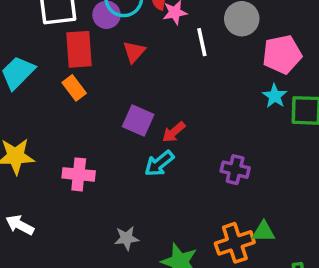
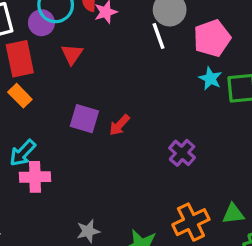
white line: (202, 42) -> (158, 36), moved
cyan arrow: (159, 163) -> (23, 153), moved
purple cross: (235, 170) -> (182, 153), turned 36
green triangle: (264, 232) -> (233, 214), moved

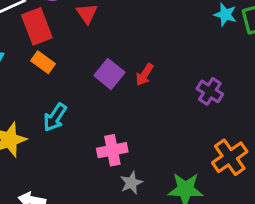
purple square: (84, 119) -> (109, 74), turned 32
pink cross: (35, 177) -> (112, 150), moved

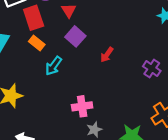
purple square: (109, 74) -> (75, 36), moved
cyan arrow: (55, 117) -> (53, 66), moved

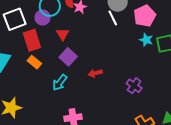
red arrow: (107, 55) -> (95, 73), turned 40
cyan arrow: (53, 66) -> (60, 83), moved

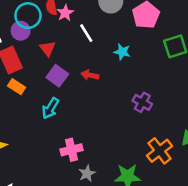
white line: (113, 18) -> (86, 33), moved
cyan star: (146, 40) -> (122, 52), moved
red arrow: (95, 73) -> (90, 75), moved, turned 32

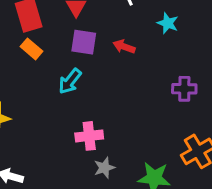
purple square: (57, 76) -> (84, 42), turned -35
purple cross: (142, 102) -> (184, 89), turned -36

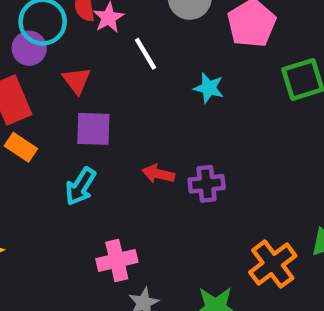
red arrow: (124, 47) -> (158, 174), moved
purple cross: (184, 89) -> (207, 184), moved

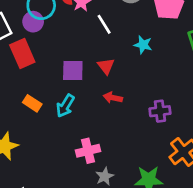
red triangle: (77, 81) -> (106, 66), moved
orange rectangle: (21, 147) -> (32, 103), moved
purple cross: (207, 184) -> (160, 111), moved

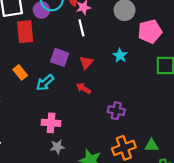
white line: (104, 24) -> (81, 28), moved

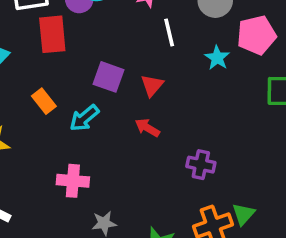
white line: (81, 28) -> (169, 32), moved
cyan star: (120, 55) -> (217, 58), moved
pink cross: (51, 123) -> (73, 181), moved
green triangle: (152, 145) -> (243, 214), moved, turned -48

